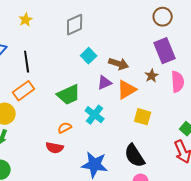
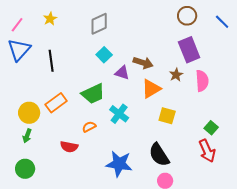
cyan square: (89, 56) -> (104, 55), moved
purple triangle: (105, 83) -> (122, 73), moved, turned 42
orange rectangle: (24, 91) -> (56, 103), moved
red semicircle: (55, 148) -> (69, 147), moved

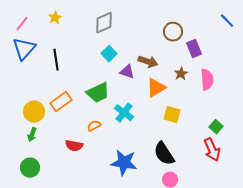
brown circle: (187, 16) -> (173, 32), moved
purple rectangle: (189, 50) -> (194, 49), size x0.7

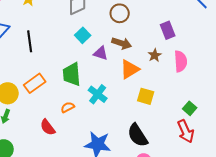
brown circle: (173, 32) -> (120, 13), moved
green trapezoid: (98, 93) -> (72, 74), turned 110
red semicircle: (74, 146) -> (48, 127), turned 42

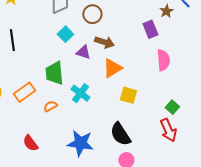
brown circle: (120, 13) -> (92, 14), moved
brown star: (155, 55) -> (166, 11), moved
orange rectangle: (35, 83) -> (24, 92), moved
red semicircle: (48, 127) -> (30, 143), moved

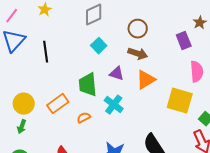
brown circle: (92, 14) -> (138, 29), moved
purple triangle: (83, 52) -> (117, 74), moved
yellow square: (128, 95) -> (180, 101), moved, size x1.5

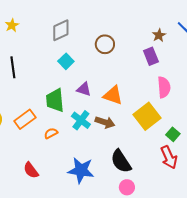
brown star: (200, 23) -> (159, 35), moved
brown arrow: (138, 54) -> (105, 122), moved
orange triangle: (146, 80) -> (113, 95), turned 50
yellow square: (180, 101) -> (147, 116), turned 36

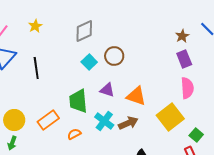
brown circle: (105, 44) -> (114, 56), moved
purple rectangle: (151, 56) -> (184, 59), moved
brown arrow: (105, 122) -> (128, 123), turned -42

